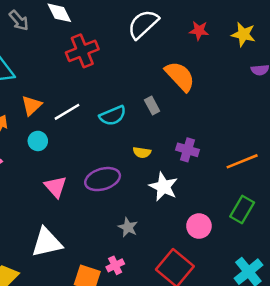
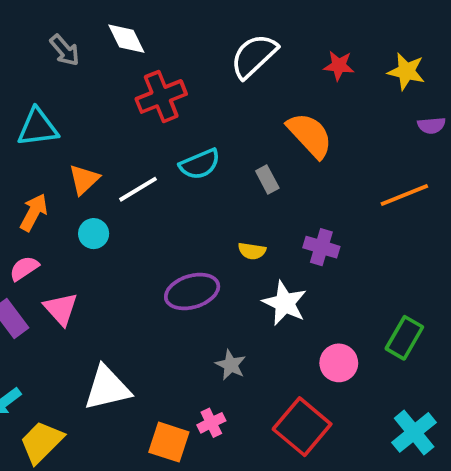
cyan semicircle: (113, 116) -> (200, 164), moved
orange line: (242, 161) -> (404, 195), moved
pink triangle: (56, 187) -> (61, 309), moved

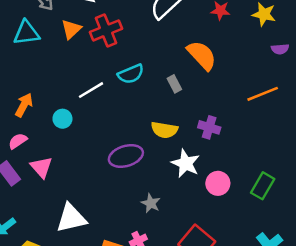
cyan triangle: (38, 127) -> (26, 33), moved
orange triangle: (84, 180) -> (71, 29), moved
yellow semicircle: (252, 251) -> (164, 130), size x1.5
pink circle: (339, 363) -> (218, 183), moved

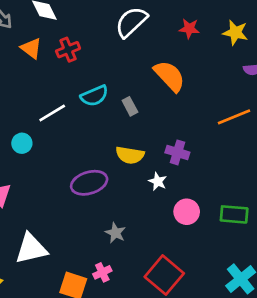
orange triangle: (71, 29) -> (31, 48), turned -40
red cross: (106, 30) -> (68, 50), size x0.7
gray rectangle: (174, 84) -> (130, 106), moved
white star: (186, 163) -> (158, 181), moved, size x0.6
green rectangle: (263, 186) -> (234, 214), turned 65

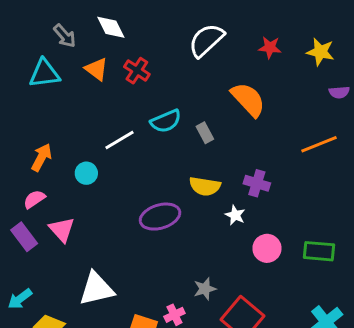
red cross: (68, 50) -> (137, 71), turned -35
gray star: (115, 233) -> (205, 289), moved, turned 30

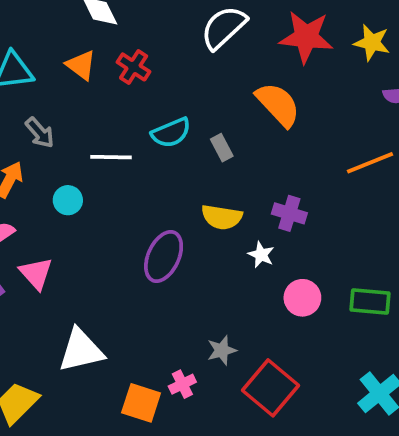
gray arrow: (65, 36) -> (40, 133), moved
red star: (270, 47) -> (306, 37), size x1.8
white line: (120, 140) -> (111, 157), turned 32
purple ellipse: (160, 217) -> (164, 256), turned -48

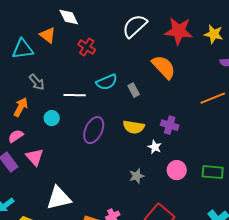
orange triangle: (81, 65) -> (48, 35), moved
purple ellipse: (164, 256) -> (94, 130), moved
gray star: (222, 350) -> (137, 176), moved

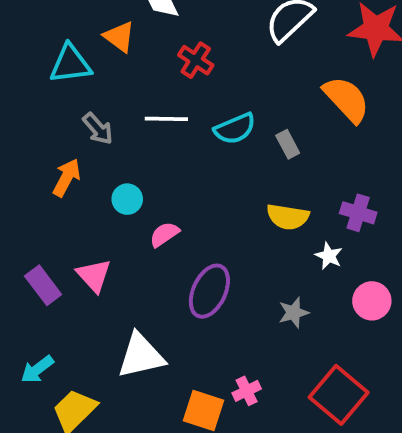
white line: (75, 95) -> (166, 119), moved
purple ellipse: (94, 130) -> (209, 291), moved
pink semicircle: (16, 136) -> (164, 234), moved

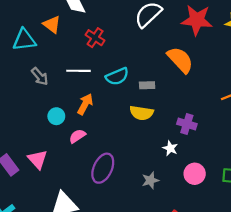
gray rectangle: (288, 144) -> (147, 85), turned -64
orange arrow: (67, 178) -> (85, 104), moved
yellow semicircle: (288, 217) -> (142, 113), moved

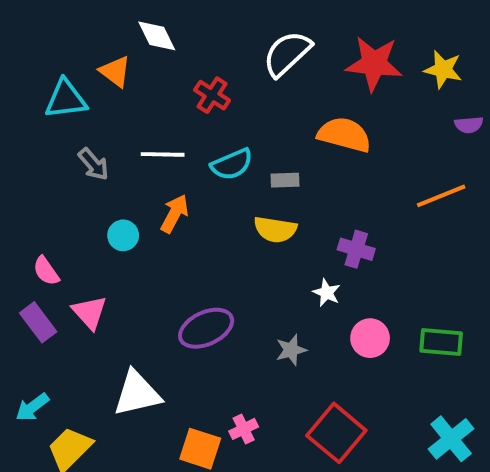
red cross: (95, 38) -> (212, 95), moved
orange semicircle: (180, 60) -> (344, 135), turned -32
pink semicircle: (77, 136) -> (46, 271), moved, turned -91
purple ellipse: (103, 168) -> (206, 328), turned 40

